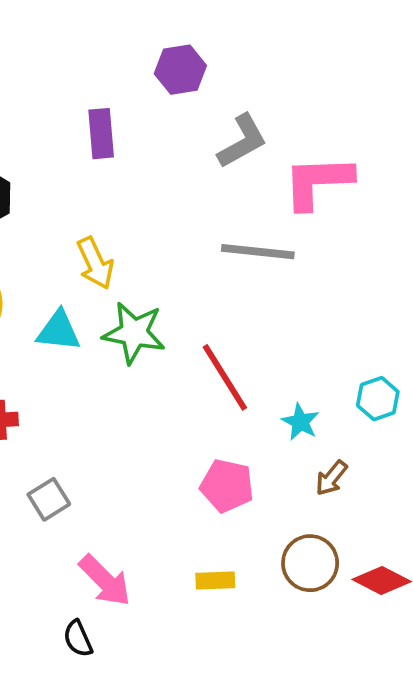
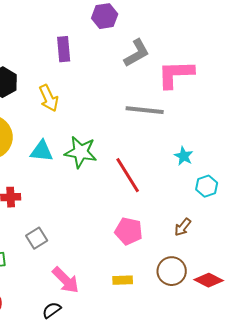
yellow arrow: (95, 263) -> (49, 98), moved
cyan star: (300, 422) -> (184, 156), moved
black semicircle: (78, 639) -> (52, 310), turned 78

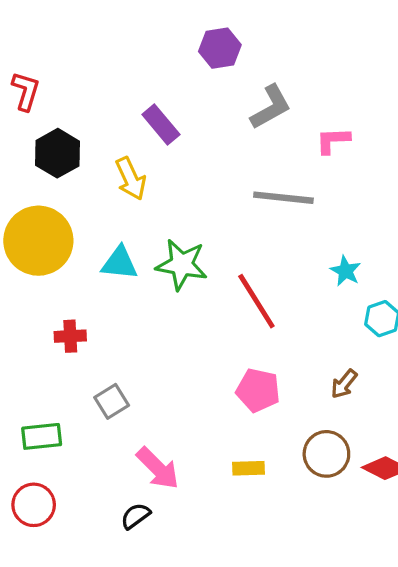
purple rectangle: (64, 49) -> (161, 125), moved, turned -35
pink L-shape: (176, 74) -> (333, 140), size x0.6

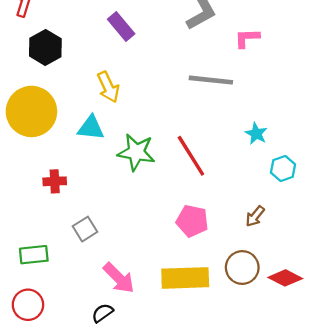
yellow arrow: (131, 179) -> (108, 87), moved
green star: (182, 265) -> (136, 152), moved
yellow rectangle: (248, 468) -> (185, 278), size x2.0

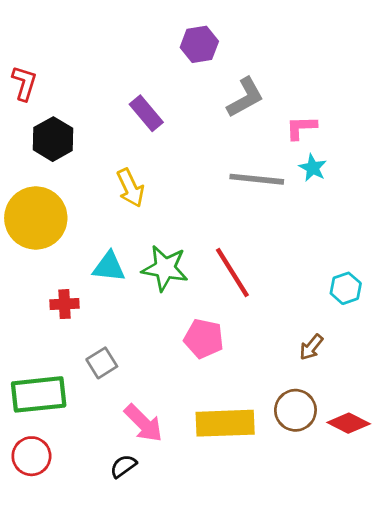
cyan triangle: (91, 128) -> (109, 267), moved
cyan star: (256, 134) -> (313, 168), moved
pink pentagon: (192, 221) -> (204, 339), moved
green rectangle: (34, 255) -> (39, 394), size x1.5

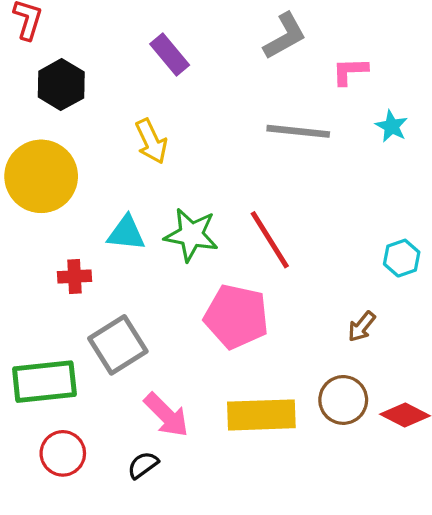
cyan star: (313, 168) -> (392, 126), moved
pink pentagon: (204, 339) -> (236, 317), size x1.4
gray square: (102, 363) -> (118, 345), size x1.6
red circle: (31, 456) -> (63, 453), moved

